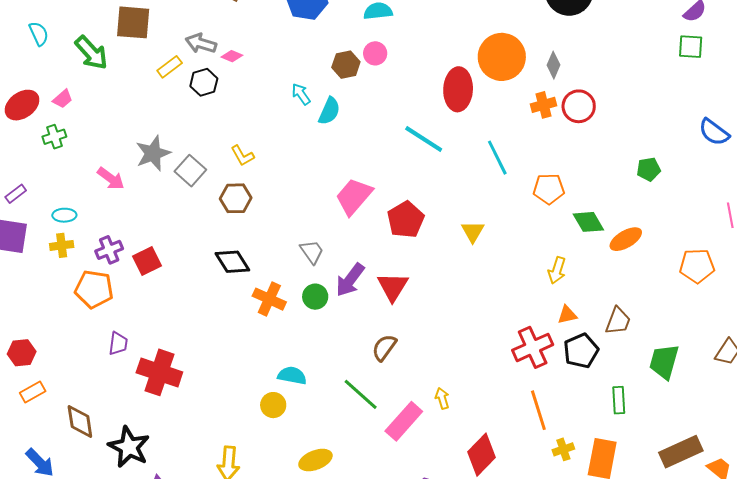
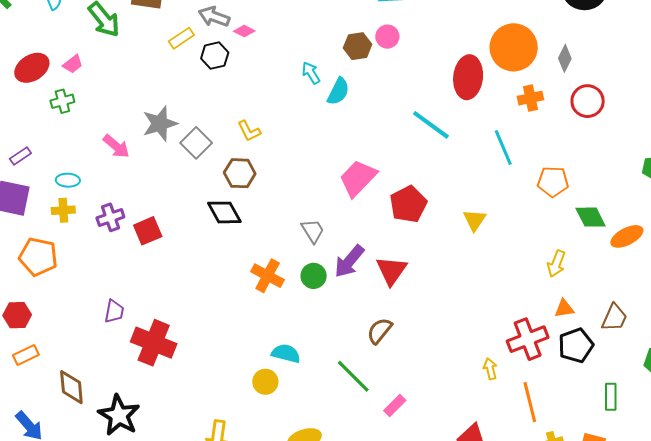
orange cross: (543, 105) -> (530, 98), moved
black diamond: (232, 262) -> (224, 212), moved
orange pentagon: (94, 289) -> (38, 257), moved
yellow arrow: (442, 398) -> (490, 369), moved
pink rectangle: (404, 421) -> (395, 405), size x0.6

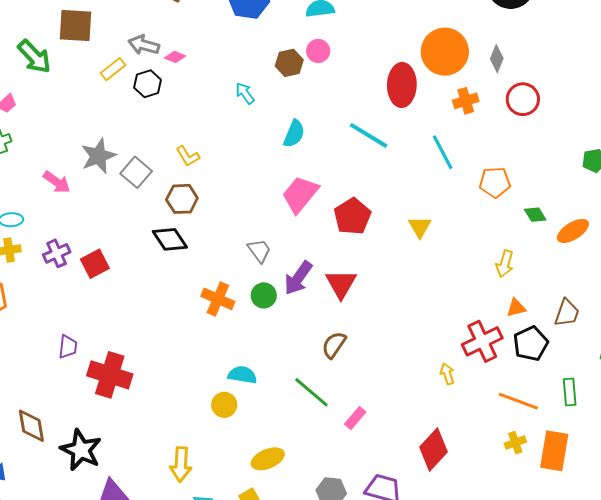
cyan semicircle: (338, 91) -> (294, 134), moved
green diamond: (591, 217) -> (535, 215), size x0.7
orange line: (530, 402) -> (518, 401), moved, turned -51

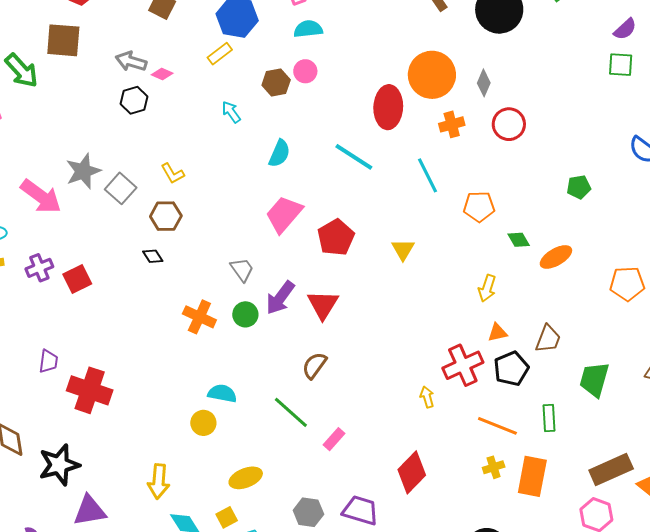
yellow rectangle: (113, 69) -> (220, 54), moved
pink arrow: (57, 182) -> (41, 196), size x1.5
black diamond: (170, 239) -> (153, 256), size x0.6
black star: (81, 450) -> (59, 465), turned 30

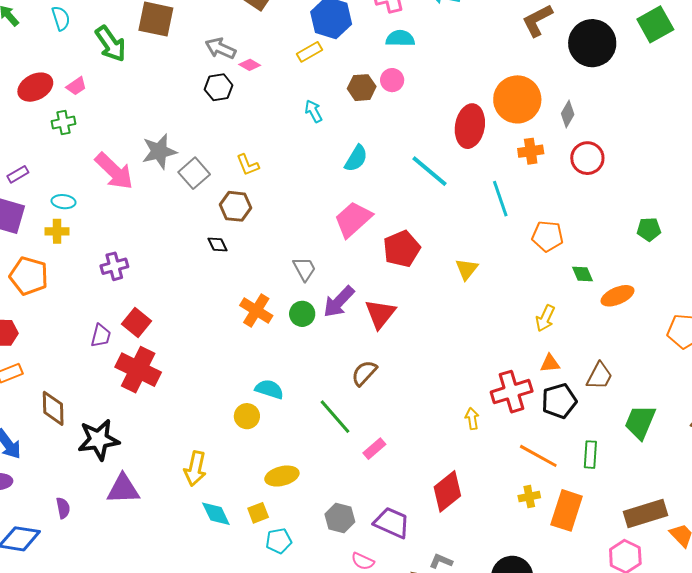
purple cross: (39, 268) -> (114, 266), moved
red square: (77, 279) -> (137, 322), moved, turned -32

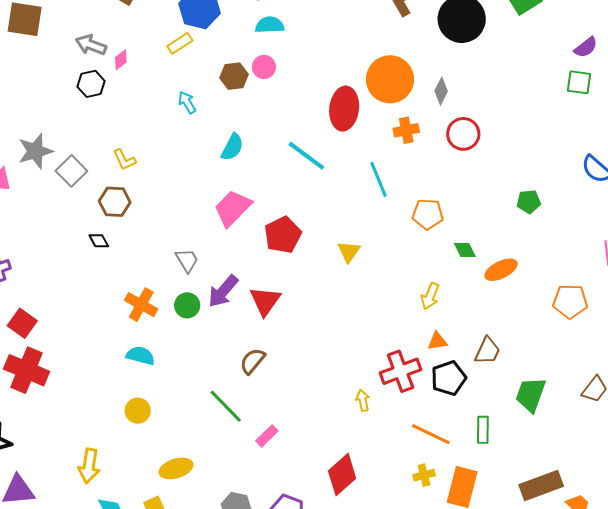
pink diamond: (250, 65) -> (121, 60), turned -65
cyan semicircle: (269, 389) -> (140, 356), moved

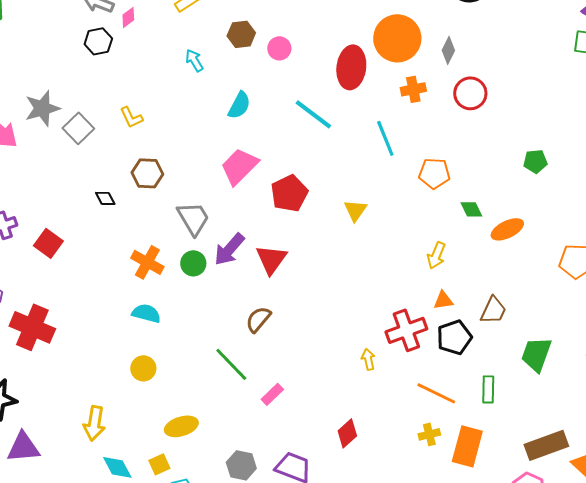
pink circle: (264, 67) -> (279, 48), moved
brown hexagon: (115, 202) -> (147, 173), moved
gray trapezoid: (187, 260) -> (193, 218), size x1.4
red square: (22, 323) -> (48, 243), moved
red diamond: (342, 475) -> (347, 433), size x0.7

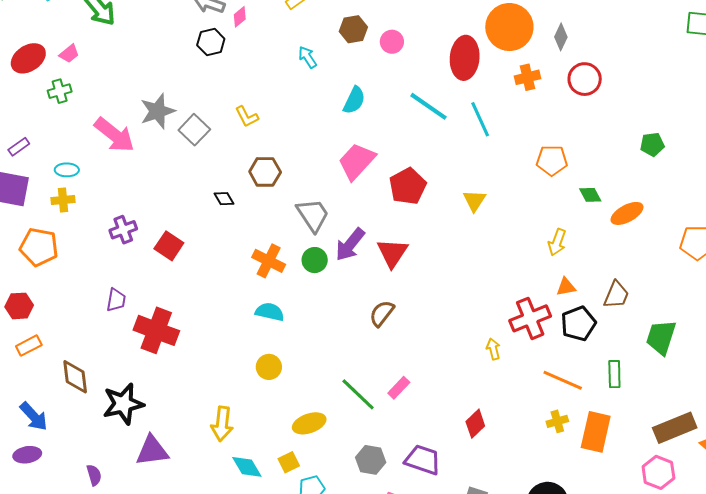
cyan line: (385, 138) -> (480, 119), moved
green line: (231, 364) -> (358, 394), moved

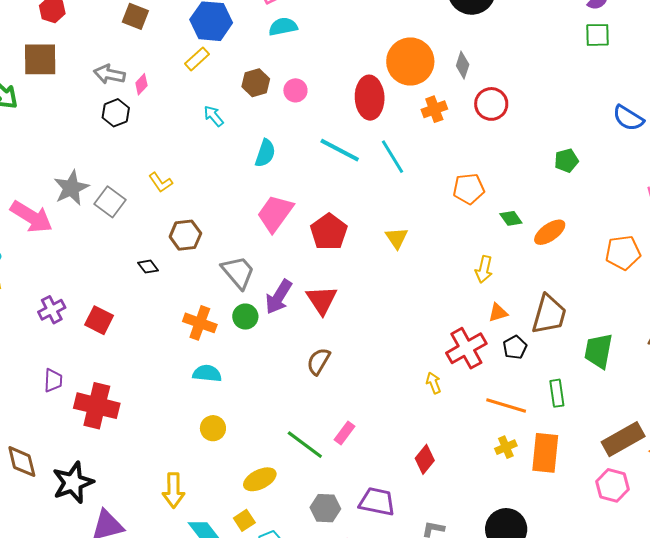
brown trapezoid: (616, 295) -> (549, 314), size x1.4
black pentagon: (578, 323) -> (515, 347), size x0.7

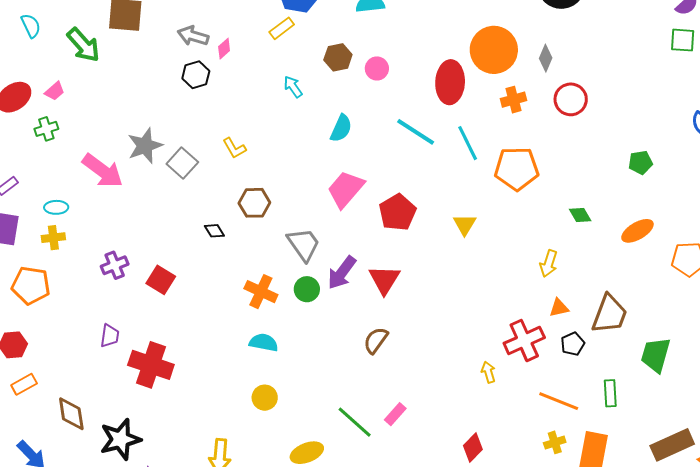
orange pentagon: (469, 189) -> (517, 169), moved, size x1.4
orange ellipse: (550, 232) -> (637, 231), moved

